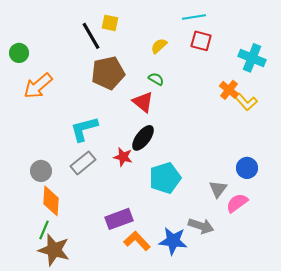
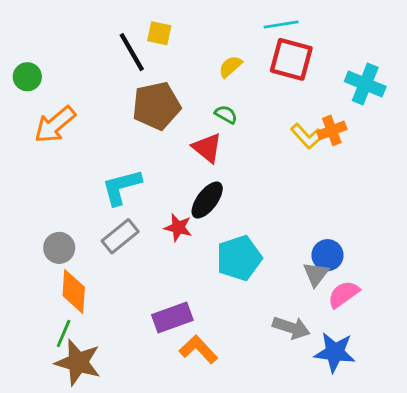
red square: (201, 41) -> (291, 59), size x1.4
orange cross: (229, 90) -> (332, 130), turned 30
yellow L-shape: (246, 102) -> (307, 136), moved
blue circle: (247, 168) -> (328, 255), moved
blue star: (173, 241) -> (335, 352), moved

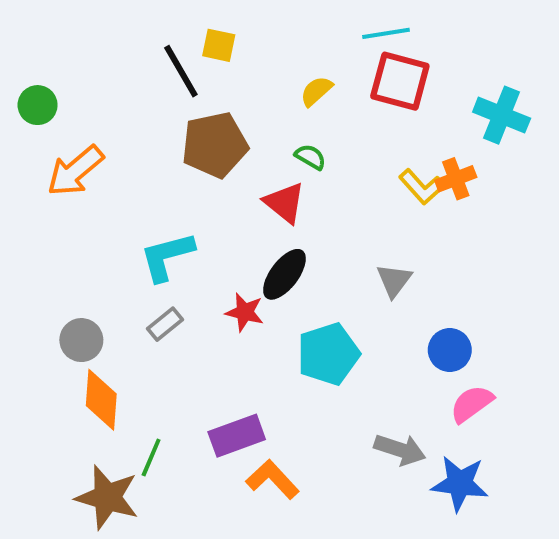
gray rectangle: (120, 236) -> (165, 324), size x0.7
gray triangle: (316, 274) -> (394, 280), moved
green line: (64, 333) -> (151, 458), moved

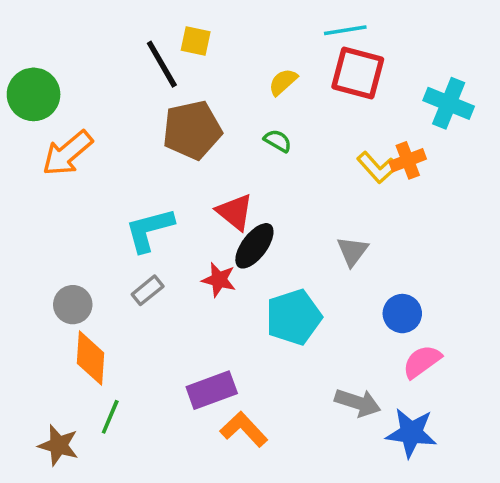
green circle: (38, 105) -> (34, 94), size x1.5
red triangle: (284, 203) -> (235, 212), moved
green line: (151, 458) -> (110, 417), moved
brown star: (107, 497) -> (58, 445), moved, size x0.7

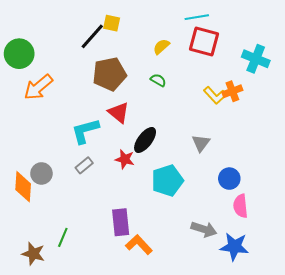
black line: (162, 64) -> (92, 36), turned 72
red triangle: (235, 212) -> (119, 113), moved
orange diamond: (91, 358) -> (23, 187), moved
pink semicircle: (422, 362) -> (240, 206), turned -60
purple rectangle: (212, 390) -> (121, 222), turned -76

